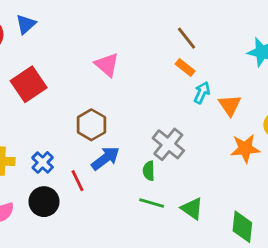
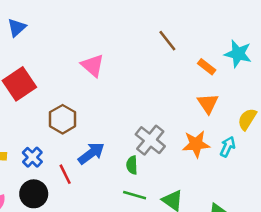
orange rectangle: (185, 67) -> (207, 67), moved
cyan arrow: (202, 93) -> (228, 147), moved
brown hexagon: (91, 125) -> (63, 119), moved
orange star: (245, 149) -> (196, 144), moved

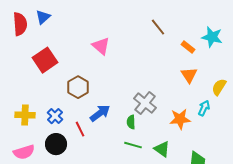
orange star: (196, 144) -> (180, 119), moved

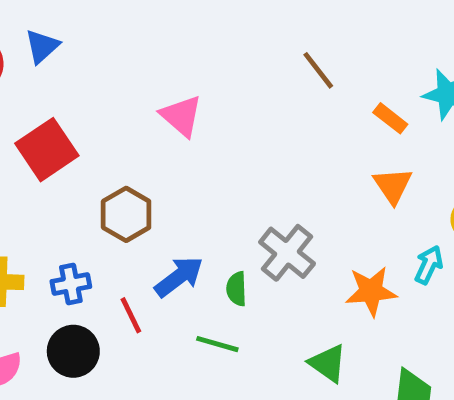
blue cross: (55, 116) -> (71, 284), turned 35
green semicircle: (131, 122) -> (237, 289), moved
green line: (133, 145) -> (217, 344), moved

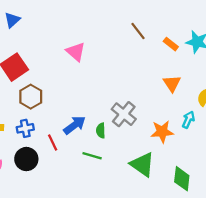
orange rectangle: (390, 118) -> (171, 44), moved
brown hexagon: (126, 214) -> (31, 97), moved
green triangle: (328, 363) -> (142, 164), size x1.4

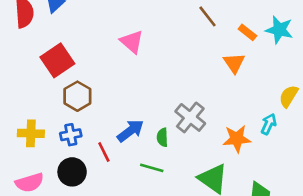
orange triangle: (172, 83) -> (234, 63), moved

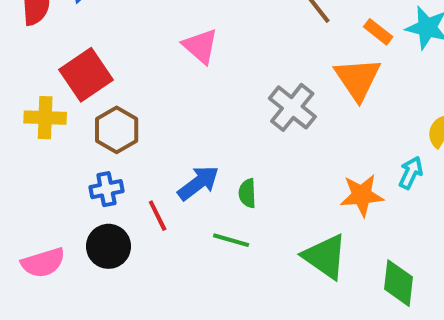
orange triangle: (234, 63) -> (358, 79), size x1.4
gray cross: (190, 117) -> (292, 107), moved
yellow cross: (31, 133) -> (45, 118), moved

